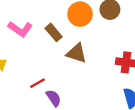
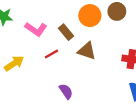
red line: (37, 83) -> (51, 54), moved

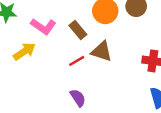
red line: (51, 54) -> (77, 61), moved
yellow arrow: (14, 63) -> (24, 51), moved

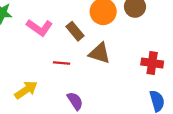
yellow arrow: (24, 51) -> (26, 90), moved
red line: (77, 61) -> (62, 63), moved, turned 35

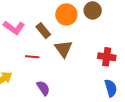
brown triangle: (99, 53) -> (63, 49), turned 36

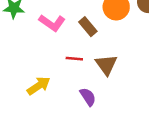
brown triangle: (63, 49) -> (106, 65), moved

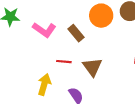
yellow arrow: (39, 86) -> (44, 85), moved, turned -40

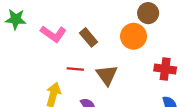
orange circle: (101, 16) -> (134, 36), moved

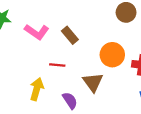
orange circle: (134, 36) -> (112, 55), moved
brown triangle: (107, 75) -> (93, 82), moved

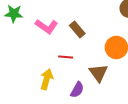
purple semicircle: (70, 101) -> (77, 90), turned 63

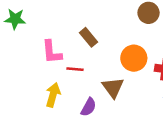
pink L-shape: (47, 26) -> (52, 52), moved, turned 50

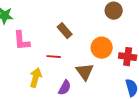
pink L-shape: (52, 52) -> (22, 41), moved

